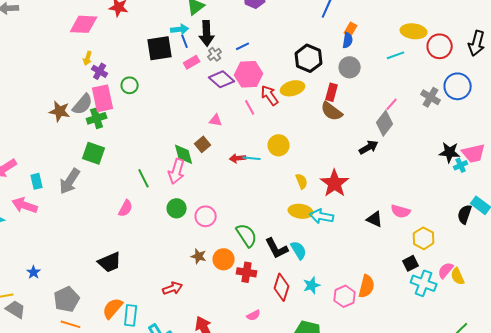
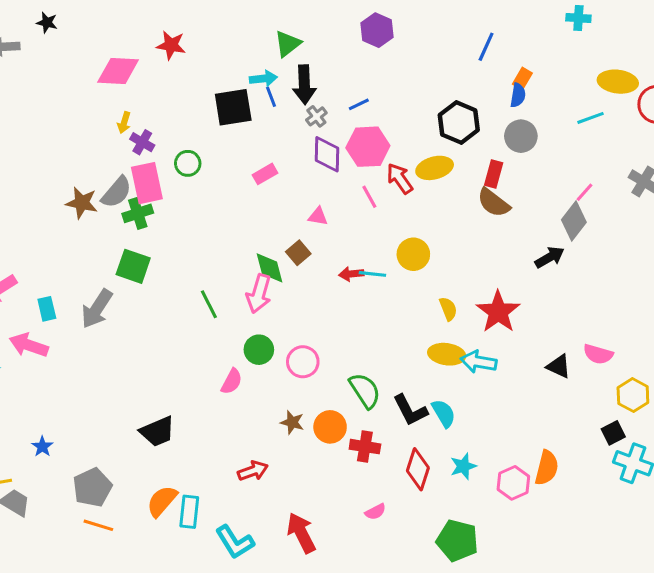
pink rectangle: (192, 62) -> (265, 174), moved
purple diamond: (222, 79) -> (327, 154), turned 50
pink semicircle: (126, 208) -> (232, 381), moved

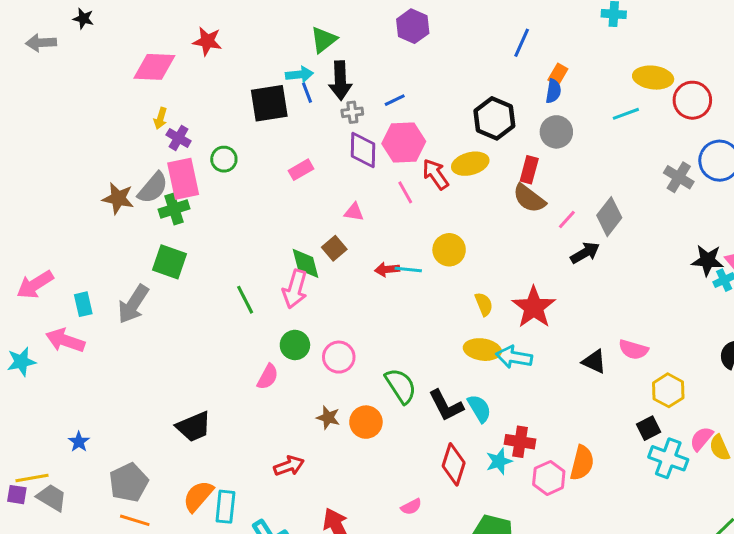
gray cross: (316, 116) -> (352, 112), turned 30
pink line: (584, 192) -> (567, 220), moved
red cross: (365, 447) -> (520, 442), moved

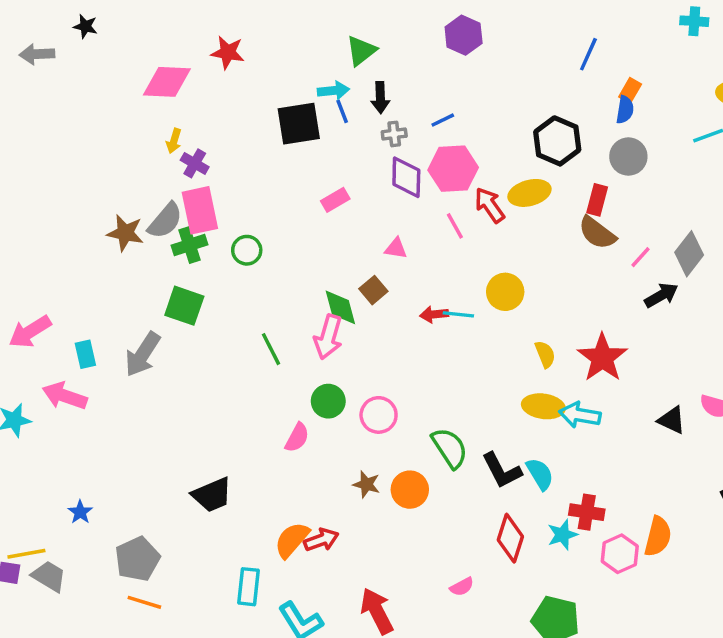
black arrow: (340, 81) -> (380, 98), size x0.7
green circle: (224, 159) -> (247, 250), moved
orange semicircle: (198, 496) -> (292, 540), moved

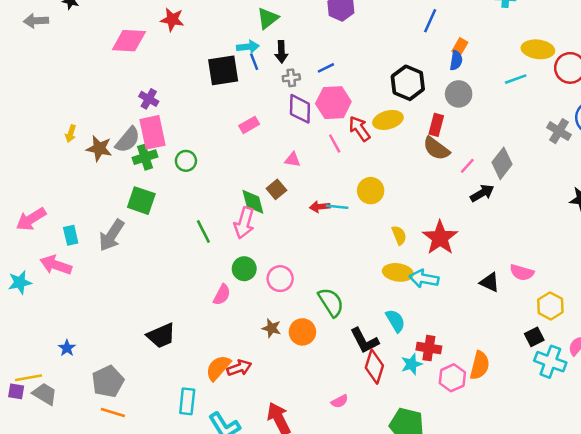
yellow arrow: (174, 141) -> (71, 134), moved
black L-shape: (502, 470) -> (364, 341), moved

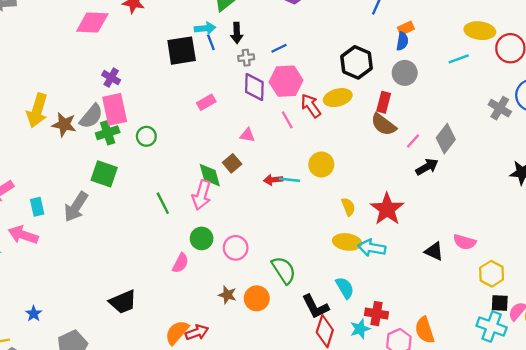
orange rectangle: (460, 47) -> (406, 28), turned 35
yellow arrow: (71, 134) -> (37, 110), size x2.0
black square: (534, 337) -> (500, 303), moved, turned 30
orange semicircle: (480, 365) -> (425, 330), turned 148

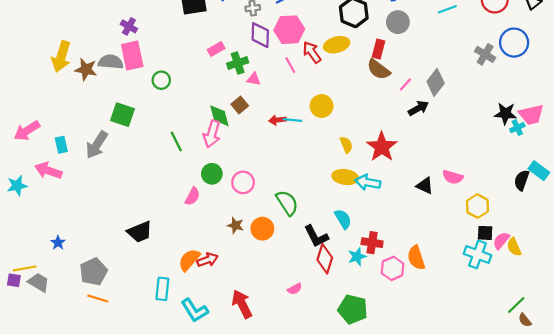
gray semicircle: (91, 116) -> (111, 62), turned -125
green cross: (108, 133) -> (238, 63), moved

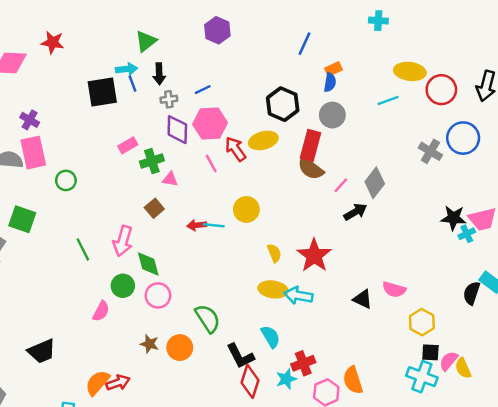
red rectangle: (379, 49) -> (311, 145), size x1.4
green diamond: (219, 116) -> (148, 264), moved
red cross: (372, 243) -> (303, 363), turned -30

